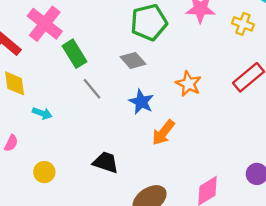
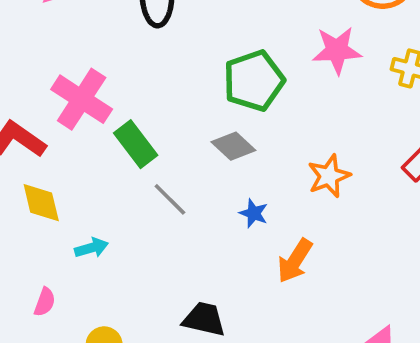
orange star: (189, 84) -> (329, 176), turned 30
blue star: (141, 102) -> (254, 213), size x0.7
cyan arrow: (42, 113) -> (92, 248), turned -30

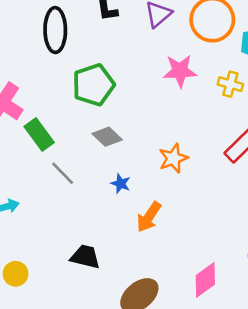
green pentagon: (254, 81) -> (93, 85), moved

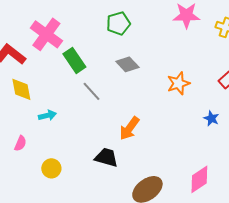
green pentagon: (93, 85) -> (118, 23), size x0.7
blue star: (121, 184) -> (211, 118), moved
orange arrow: (149, 217) -> (129, 128), moved

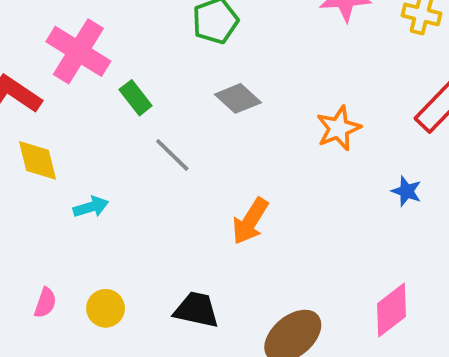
green rectangle: (74, 60) -> (136, 98), size x0.7
pink semicircle: (20, 143) -> (45, 303), moved
black trapezoid: (106, 157) -> (196, 310), moved

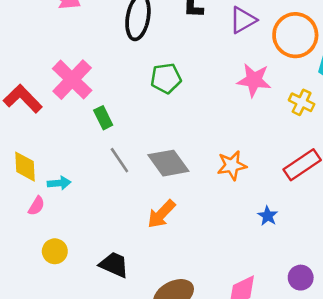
gray diamond: (238, 98) -> (168, 163), moved, size x1.4
yellow diamond: (38, 160) -> (25, 167), moved
pink semicircle: (45, 303) -> (36, 206), moved

